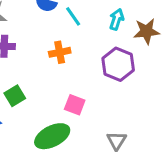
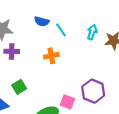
purple hexagon: (118, 64) -> (93, 91), moved
pink square: (75, 105) -> (67, 102), moved

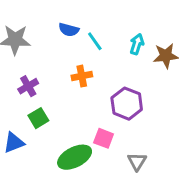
purple cross: (12, 51) -> (28, 86), moved, turned -32
purple hexagon: (93, 91) -> (127, 104), moved

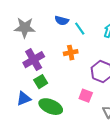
purple cross: (28, 86) -> (34, 60), size x1.5
green ellipse: (75, 157) -> (51, 107), moved, turned 50

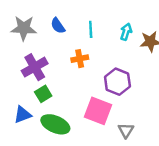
blue semicircle: (62, 21) -> (58, 26), moved, turned 40
cyan line: (80, 29) -> (91, 29), turned 32
pink square: (86, 96) -> (98, 111), size x1.6

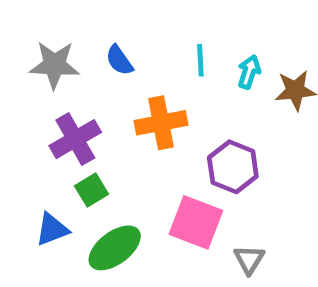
cyan line: (91, 29) -> (200, 60), moved
orange cross: (80, 59) -> (161, 123), size x1.5
green ellipse: (55, 124) -> (115, 248), turned -60

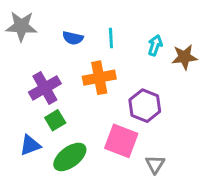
blue semicircle: (119, 60) -> (73, 38), turned -42
cyan line: (200, 60) -> (111, 38), moved
gray star: (54, 65) -> (21, 26), moved

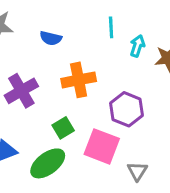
cyan line: (111, 38) -> (111, 27), moved
green square: (55, 120) -> (63, 128), moved

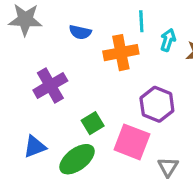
orange cross: (79, 80) -> (121, 53), moved

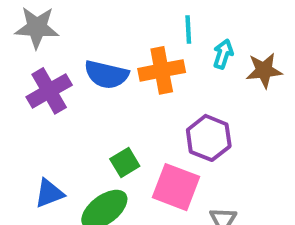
blue semicircle: (80, 32) -> (106, 75), moved, size x1.5
purple cross: (50, 85) -> (49, 91), moved

